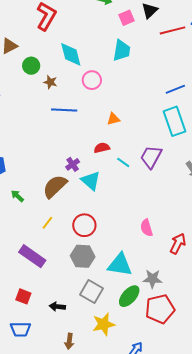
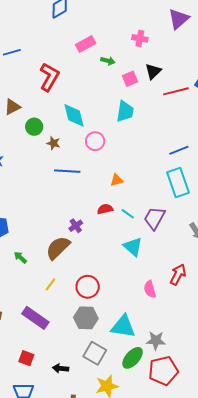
cyan line: (123, 162) -> (128, 214), moved
cyan triangle: (91, 181) -> (133, 247), moved
red arrow: (178, 244) -> (178, 274), moved

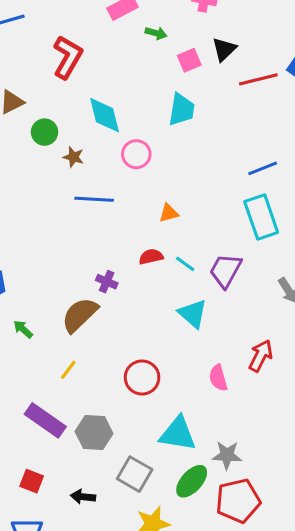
purple cross: (76, 226) -> (107, 282), turned -32
red circle: (88, 287) -> (142, 377), moved
gray hexagon: (86, 318) -> (94, 433), moved

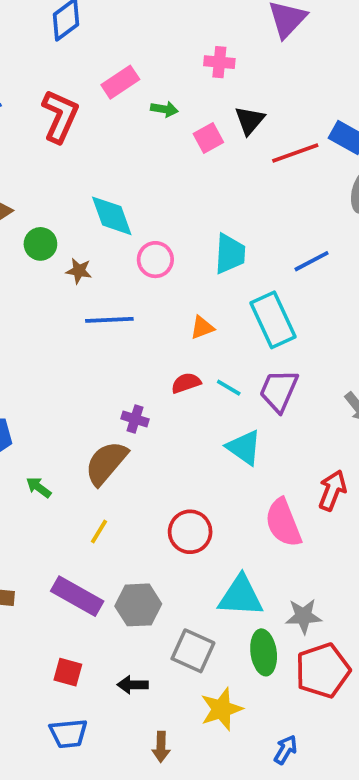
red L-shape: (68, 57) -> (60, 116), moved
cyan trapezoid: (182, 109) -> (230, 254), moved
cyan rectangle: (261, 217) -> (273, 320), moved
pink semicircle: (218, 378) -> (283, 523), size x1.5
green ellipse: (192, 481) -> (264, 652), turned -44

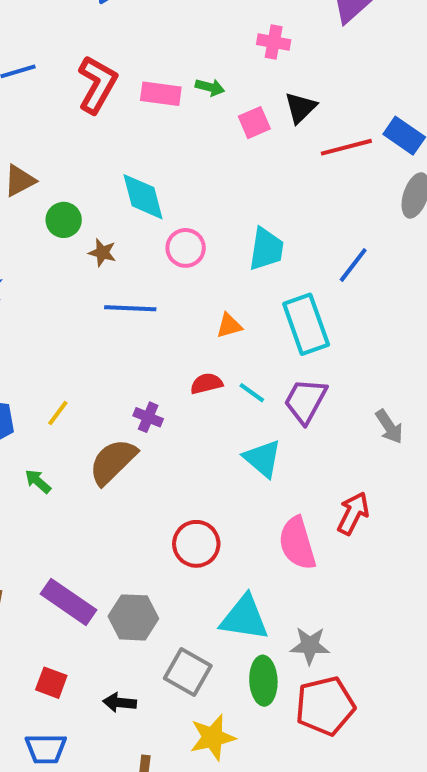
pink rectangle: (120, 82) -> (161, 94), moved, turned 36
blue line: (312, 261) -> (353, 265), turned -30
yellow line: (99, 532) -> (58, 413), moved

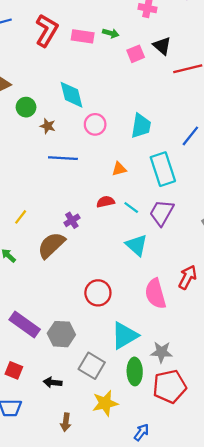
black triangle: (300, 108) -> (162, 46), turned -36
purple cross: (148, 417) -> (72, 220), turned 35
cyan triangle: (244, 618) -> (124, 336), turned -40

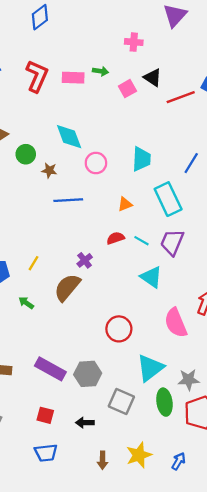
yellow star: (105, 403) -> (139, 455), moved

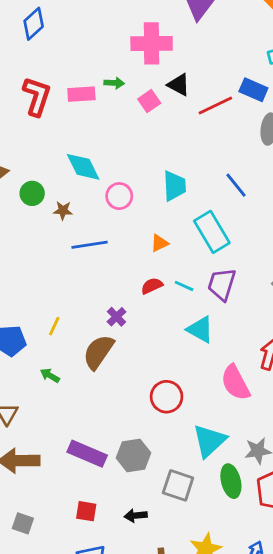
pink cross: (134, 42) -> (152, 43), size x1.8
blue line: (191, 163) -> (236, 185), turned -65

